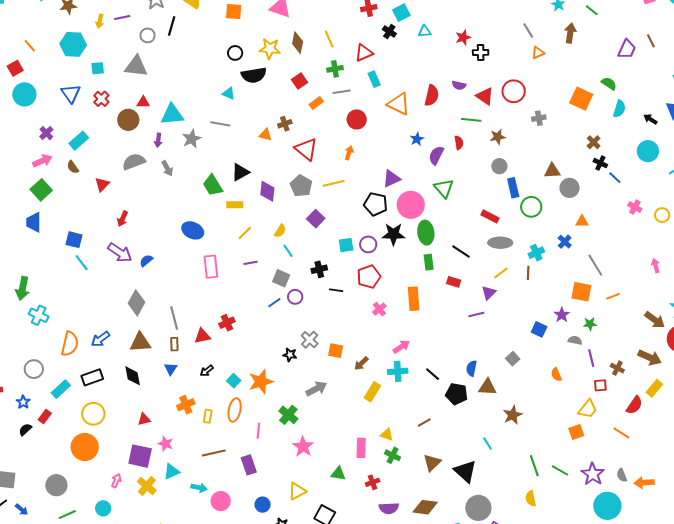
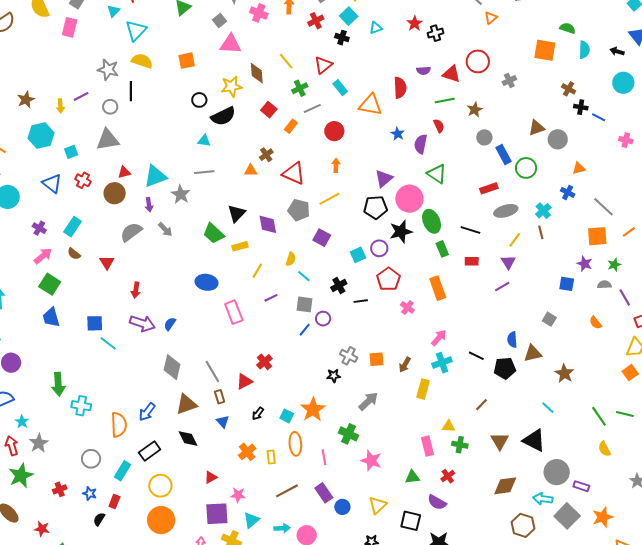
red rectangle: (490, 216) -> (489, 188), turned -30
blue circle: (263, 505) -> (342, 507), moved
purple semicircle: (389, 508) -> (437, 502), moved, turned 48

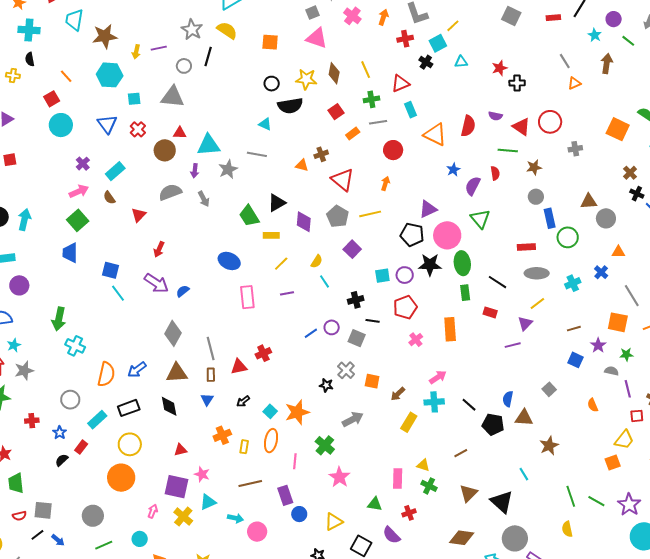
brown star: (26, 100) -> (105, 36), size x1.4
brown line: (541, 232) -> (574, 329), moved, turned 72
gray square: (304, 304) -> (357, 338), moved

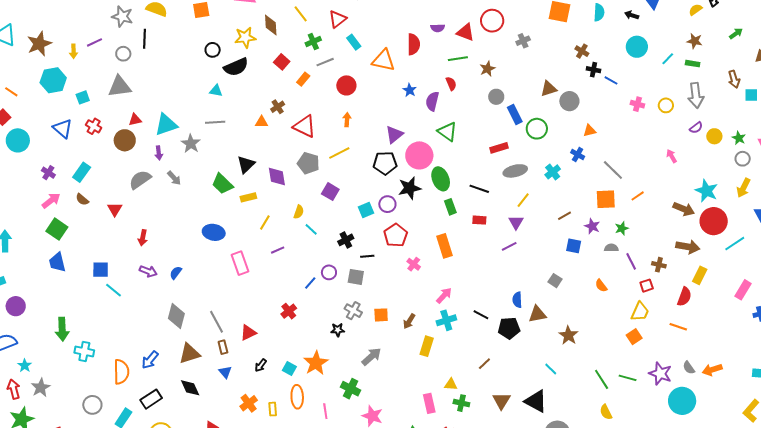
purple arrow: (156, 283) -> (148, 271), size x0.7
red cross: (263, 353) -> (289, 311), moved

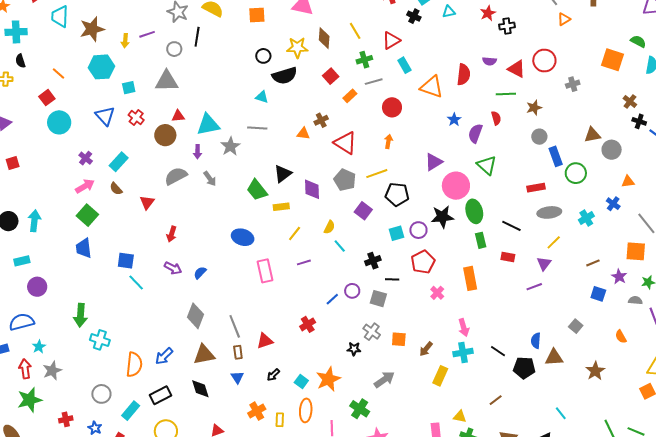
black pentagon: (385, 163) -> (397, 194), moved
pink arrow: (444, 295) -> (464, 328), turned 114
brown star: (568, 335) -> (595, 371), moved

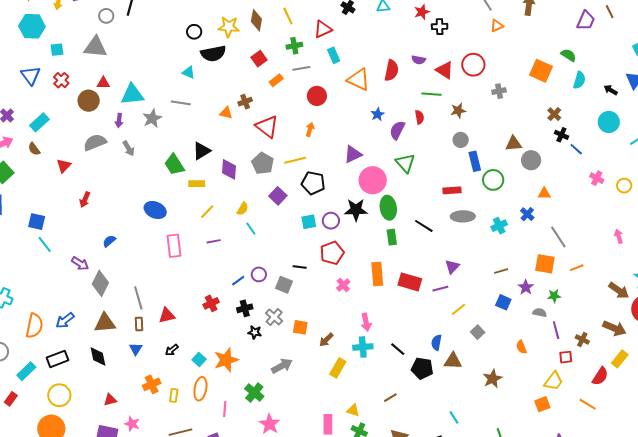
yellow line: (554, 242) -> (459, 309), moved
red rectangle: (508, 257) -> (410, 282), moved, size x1.6
black cross: (373, 261) -> (245, 308), moved
purple arrow: (173, 268) -> (80, 264), moved

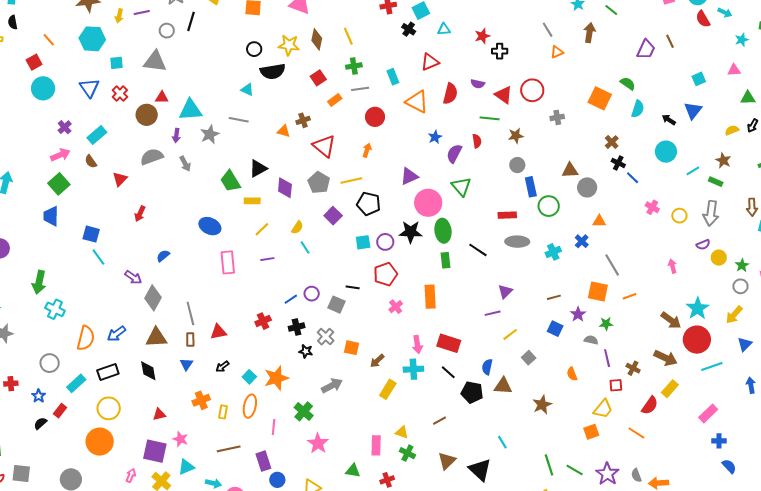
red triangle: (323, 29) -> (430, 62), moved
red rectangle: (410, 282) -> (449, 343), moved

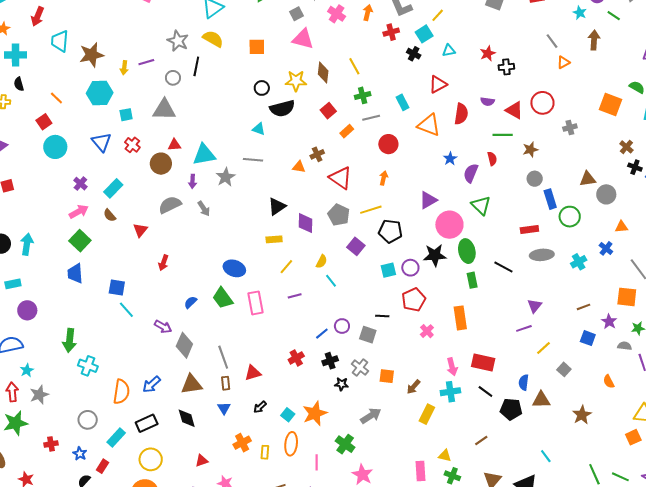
green trapezoid: (230, 181) -> (223, 298), moved

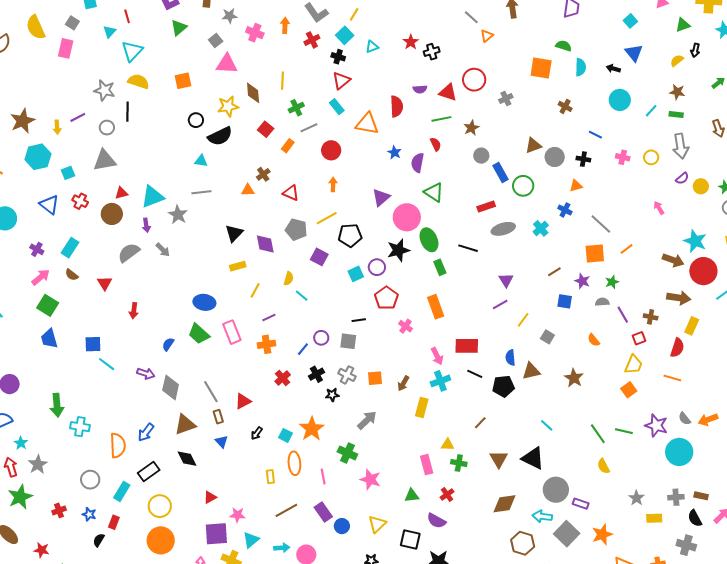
yellow line: (354, 66) -> (282, 81), turned 42
red triangle: (438, 84) -> (341, 81), moved
black cross: (635, 167) -> (583, 159), moved
red triangle: (341, 178) -> (291, 193), size x0.7
orange cross: (242, 443) -> (267, 344), moved, turned 30

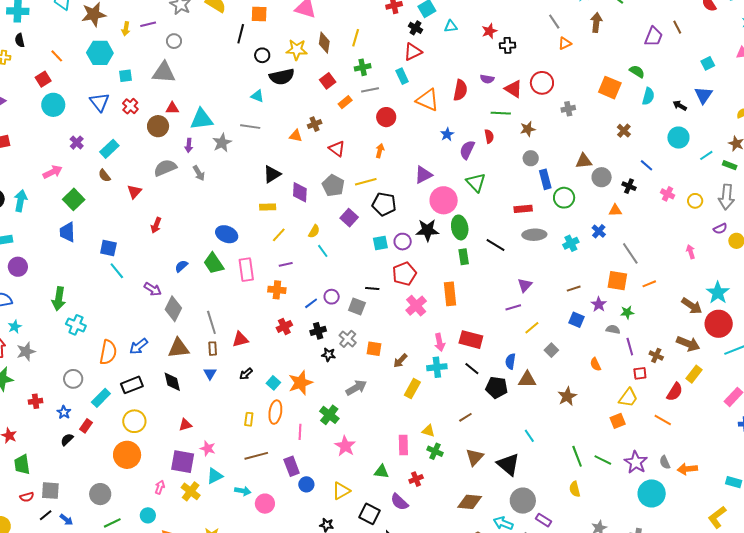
black line: (127, 112) -> (241, 34), moved
pink arrow: (41, 277) -> (53, 172), moved
pink cross: (405, 326) -> (416, 306), size x1.5

